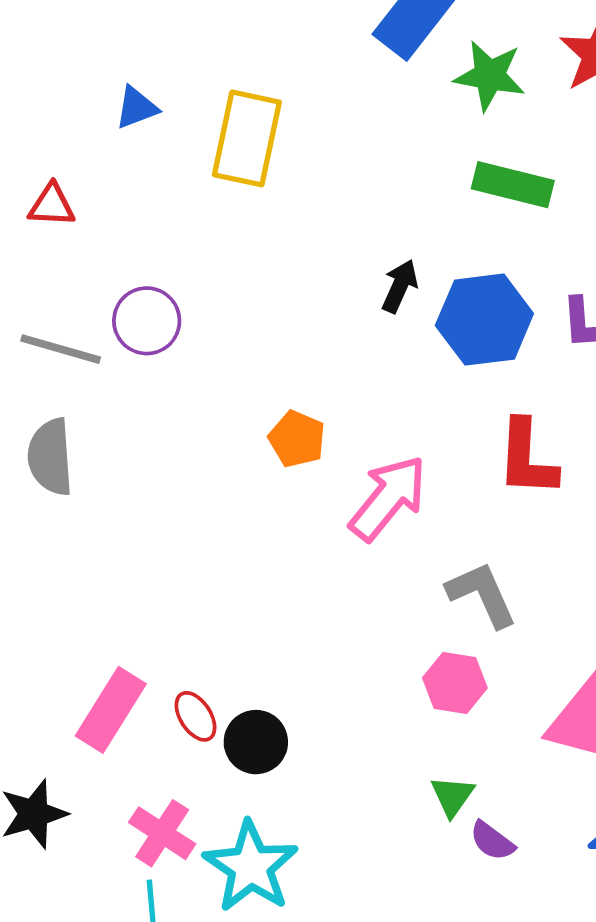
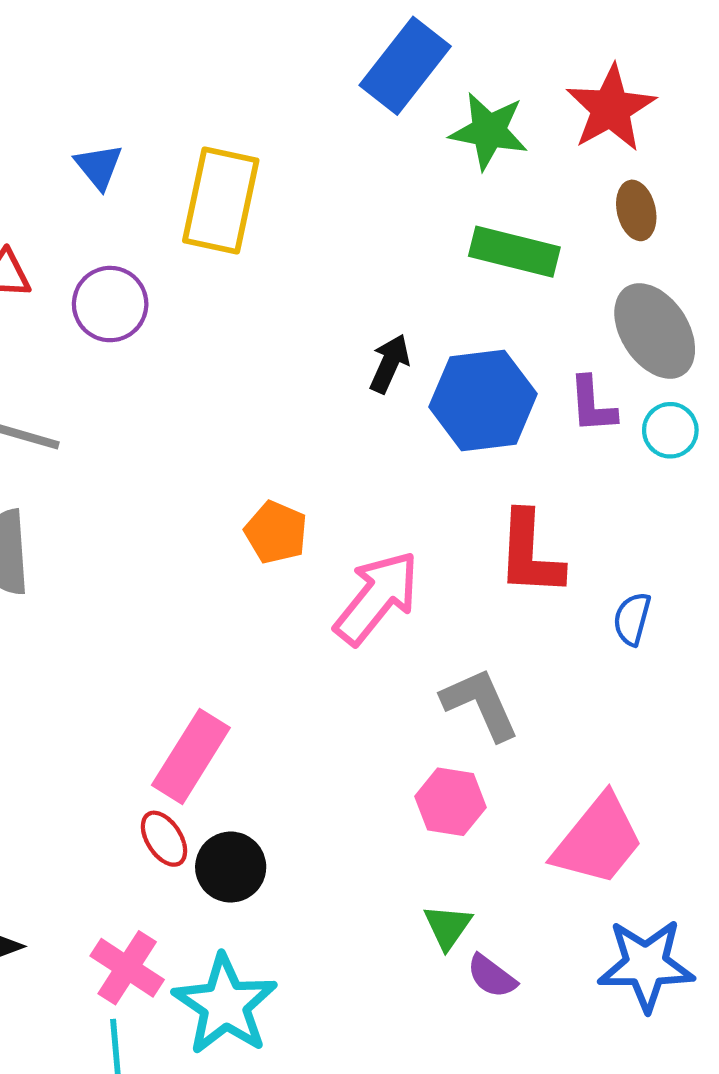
blue triangle: (136, 108) -> (99, 166), turned -48
purple circle: (147, 321) -> (110, 304), moved
pink rectangle: (111, 710) -> (191, 756), moved

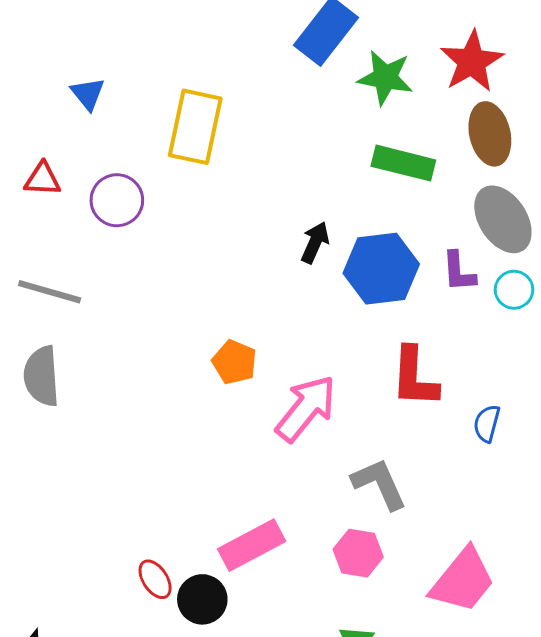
blue triangle: (99, 166) -> (88, 94), moved
brown ellipse: (636, 210) -> (490, 134), size x1.5
pink rectangle: (191, 756) -> (252, 545), moved, turned 30

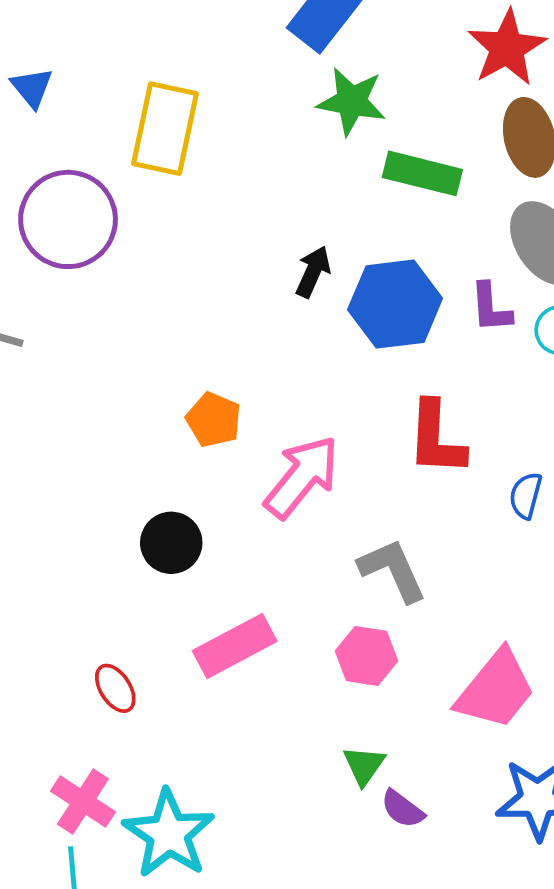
green star: (385, 78) -> (352, 101), moved
purple circle: (117, 200) -> (68, 219), size x1.5
black circle: (202, 599) -> (171, 543), moved

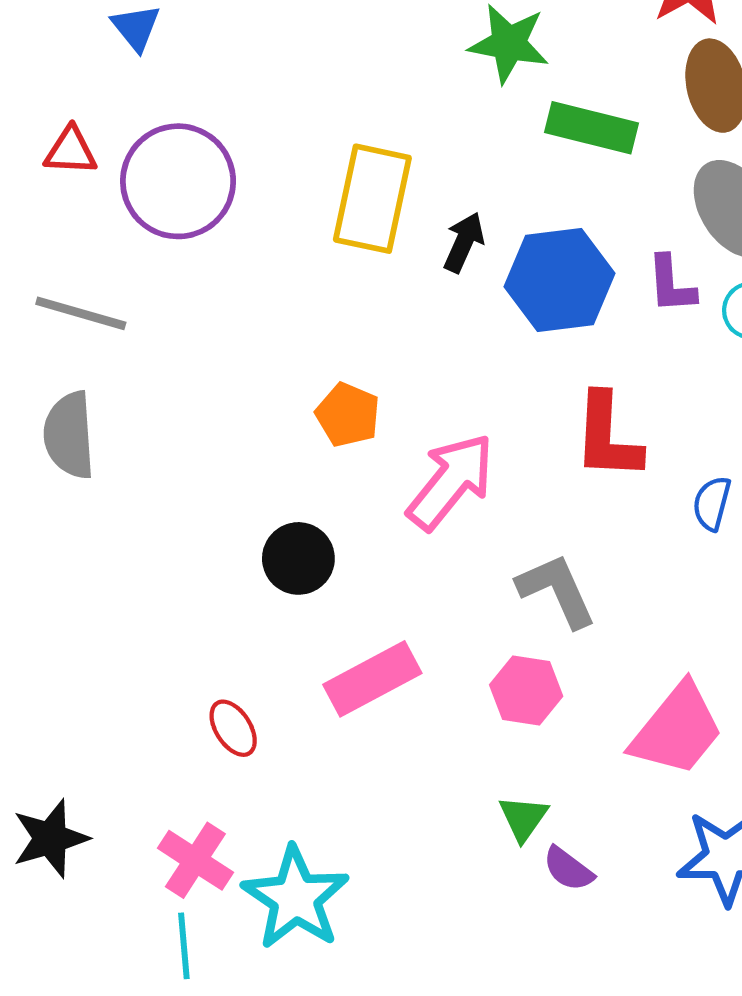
yellow rectangle: (165, 129) -> (372, 199), moved

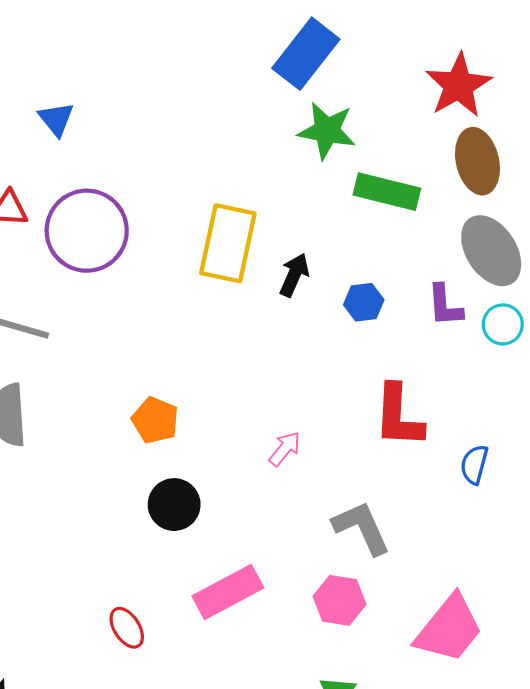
blue hexagon: (560, 280) -> (364, 302), size x0.5
orange pentagon: (348, 415) -> (155, 420), moved
pink arrow: (451, 482) -> (285, 449), size x0.5

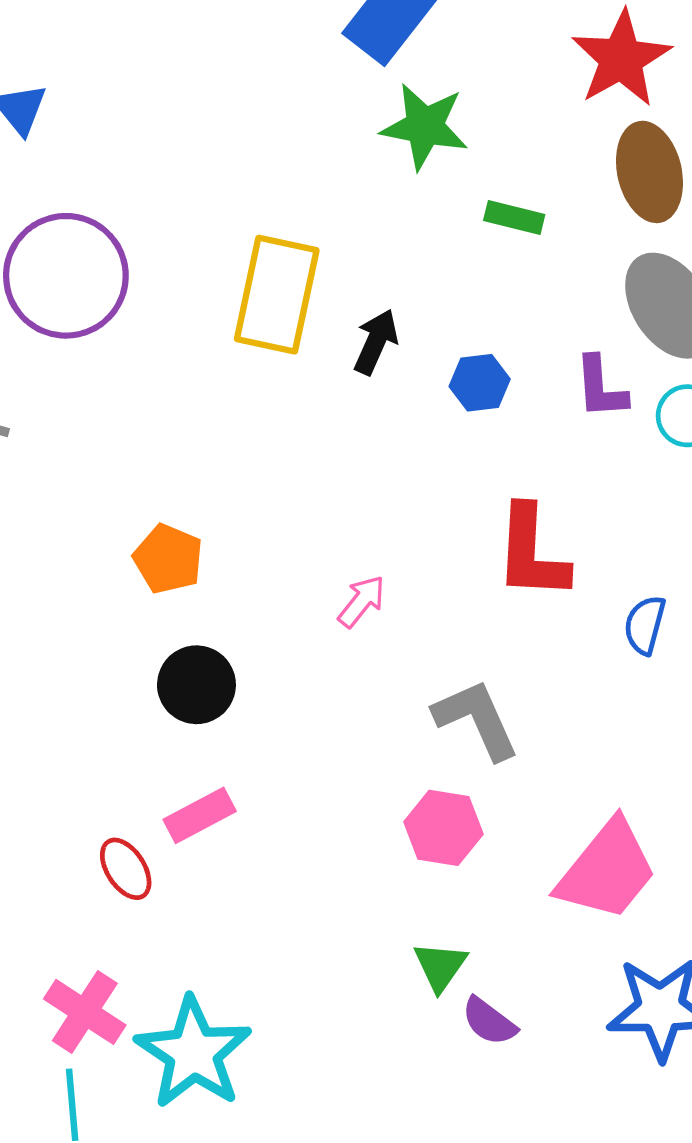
green rectangle: (387, 192) -> (514, 218), size x0.6
pink rectangle: (228, 592) -> (200, 815), moved, size x0.7

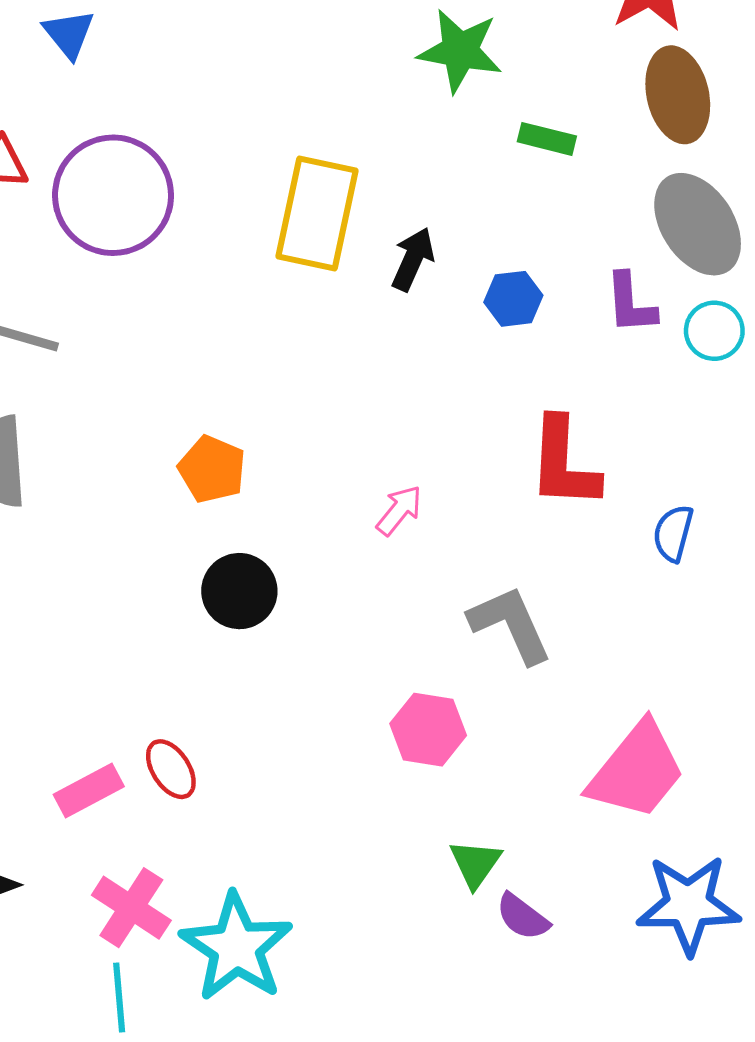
pink rectangle: (200, 815) -> (89, 790), moved
pink hexagon: (443, 828) -> (428, 730), moved

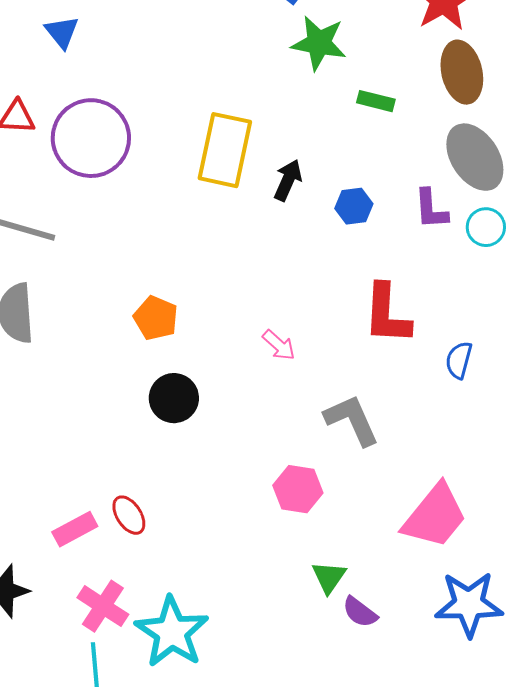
pink arrow: (399, 510) -> (279, 345), turned 93

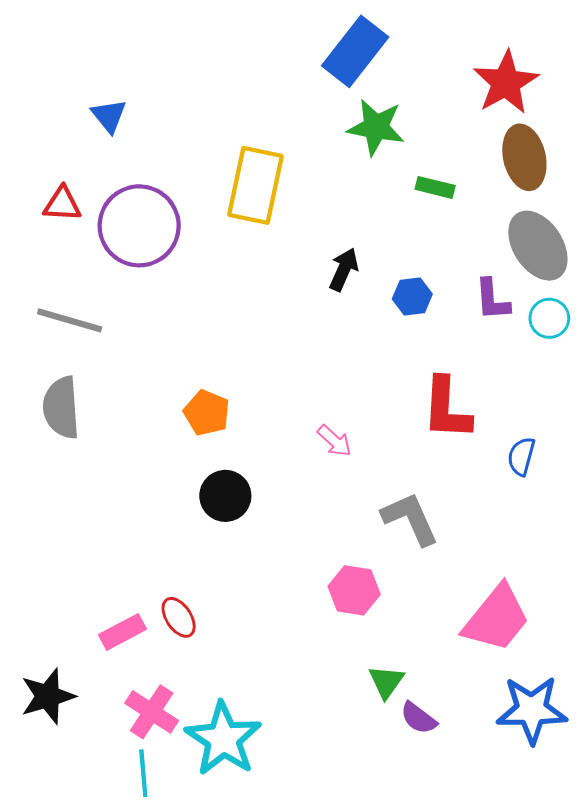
yellow rectangle: (225, 150) -> (255, 185), moved

